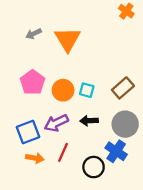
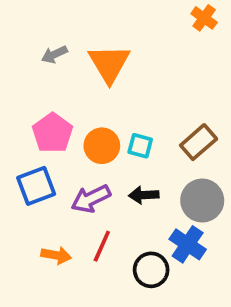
blue square: (28, 132) -> (36, 186), moved

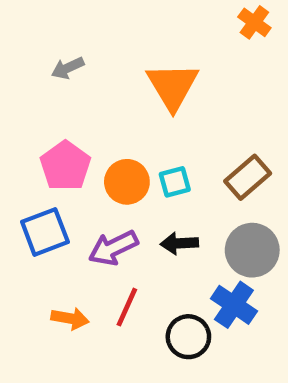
orange triangle: (109, 64) -> (172, 86), moved
cyan square: (140, 146) -> (175, 182), turned -30

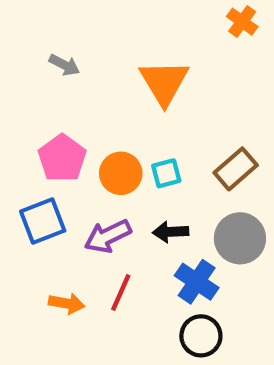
gray arrow: (68, 68) -> (64, 65), turned -128
blue cross: (234, 305) -> (197, 282), moved
black circle: (188, 337) -> (201, 336), moved

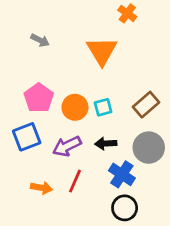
orange cross: (242, 22) -> (127, 13), moved

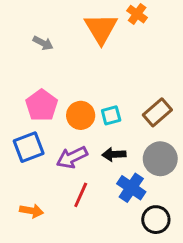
orange triangle: (102, 51) -> (101, 29), moved
orange arrow: (41, 188) -> (31, 211), moved
black circle: (125, 208) -> (156, 220), moved

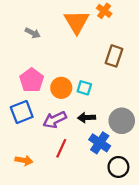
brown rectangle: (157, 112) -> (114, 56), moved, turned -30
cyan square: (111, 115) -> (84, 88), turned 32

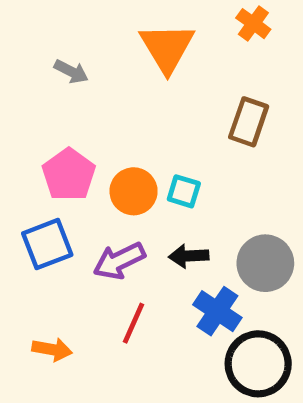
orange cross: (104, 11) -> (253, 24), moved
black circle: (118, 167) -> (258, 364), size x1.4

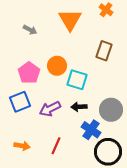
orange circle: (134, 191) -> (57, 66), moved
cyan square: (184, 191) -> (77, 80), size x1.5
red line: (134, 323) -> (56, 146), moved

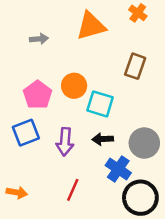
orange triangle: (70, 20) -> (91, 26), turned 45
gray arrow: (30, 30) -> (39, 39), turned -32
purple arrow: (50, 109) -> (65, 142), turned -60
orange arrow: (22, 146) -> (17, 192), moved

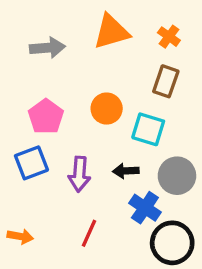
orange cross: (138, 13) -> (169, 37), moved
gray arrow: (39, 39) -> (47, 48), size x1.5
orange circle: (74, 86) -> (107, 109), moved
cyan square: (100, 104) -> (148, 129), moved

